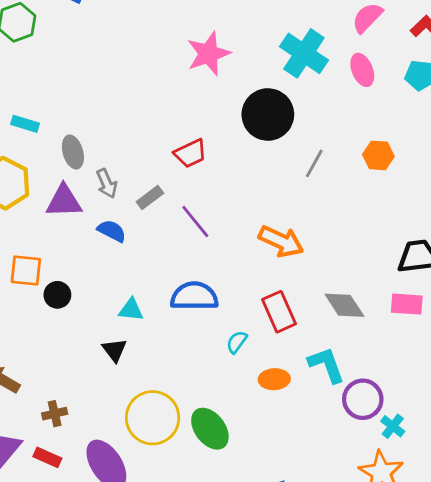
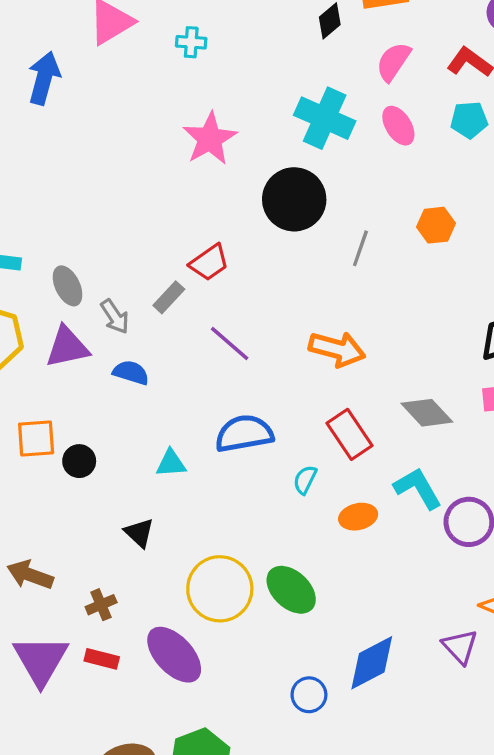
gray rectangle: (150, 198) -> (169, 297), moved
black triangle: (114, 350) -> (139, 533), moved

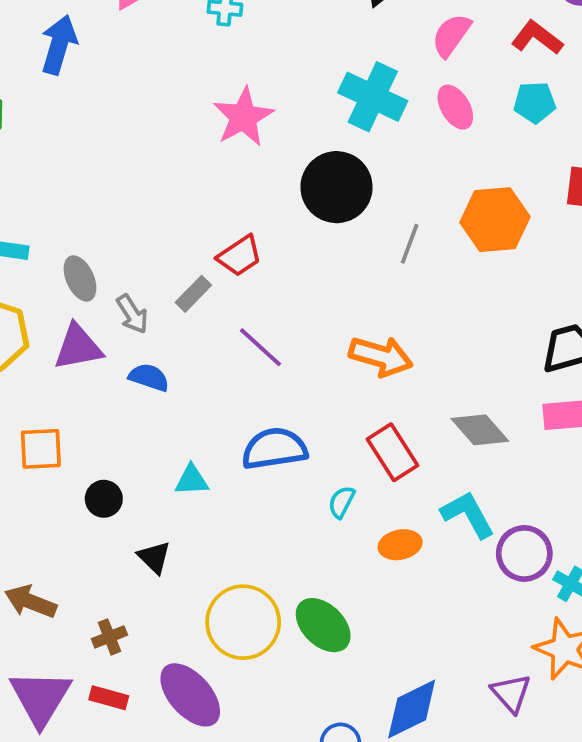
orange hexagon: (436, 225) -> (495, 220), size x1.6
black circle: (79, 461) -> (104, 499), moved

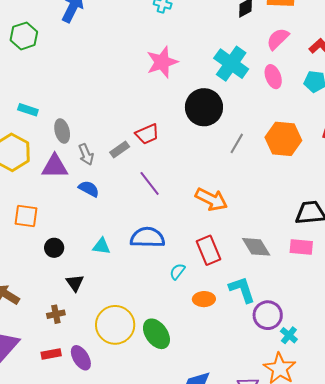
brown cross: (109, 637) -> (56, 314), moved
purple ellipse: (190, 695) -> (81, 358), size x0.7
red rectangle: (109, 698) -> (51, 354), moved, turned -36

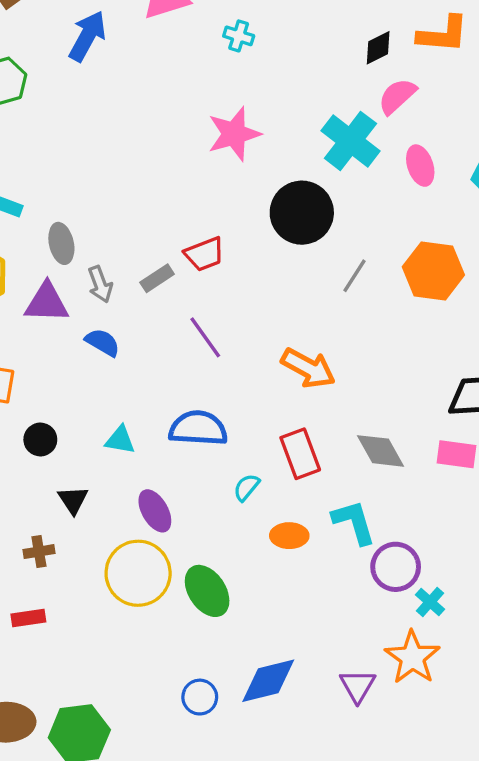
pink semicircle: (278, 39) -> (397, 96), moved
purple ellipse: (81, 358) -> (155, 511), moved

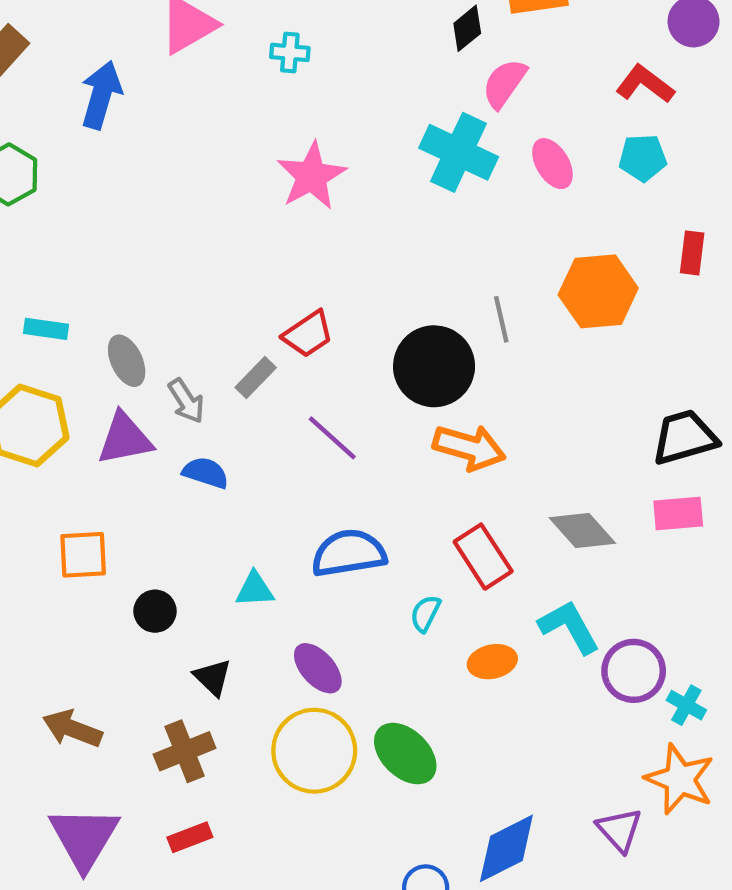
black circle: (302, 213) -> (434, 366), moved
gray line: (355, 276) -> (501, 319), turned -33
brown cross: (39, 552) -> (185, 751), size x1.5

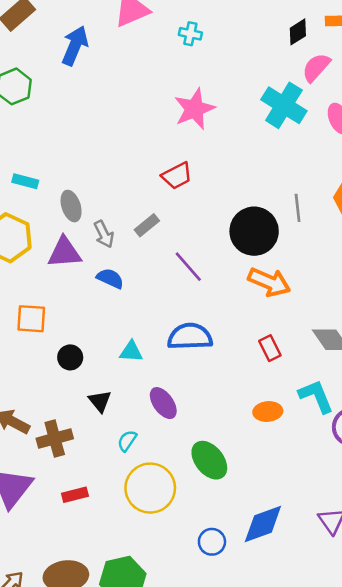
red trapezoid: (308, 334) -> (177, 176), moved
red rectangle: (483, 557) -> (270, 348), size x0.7
cyan semicircle: (425, 613) -> (127, 441), moved
brown cross: (185, 751) -> (55, 438), moved
yellow circle: (314, 751) -> (150, 488), moved

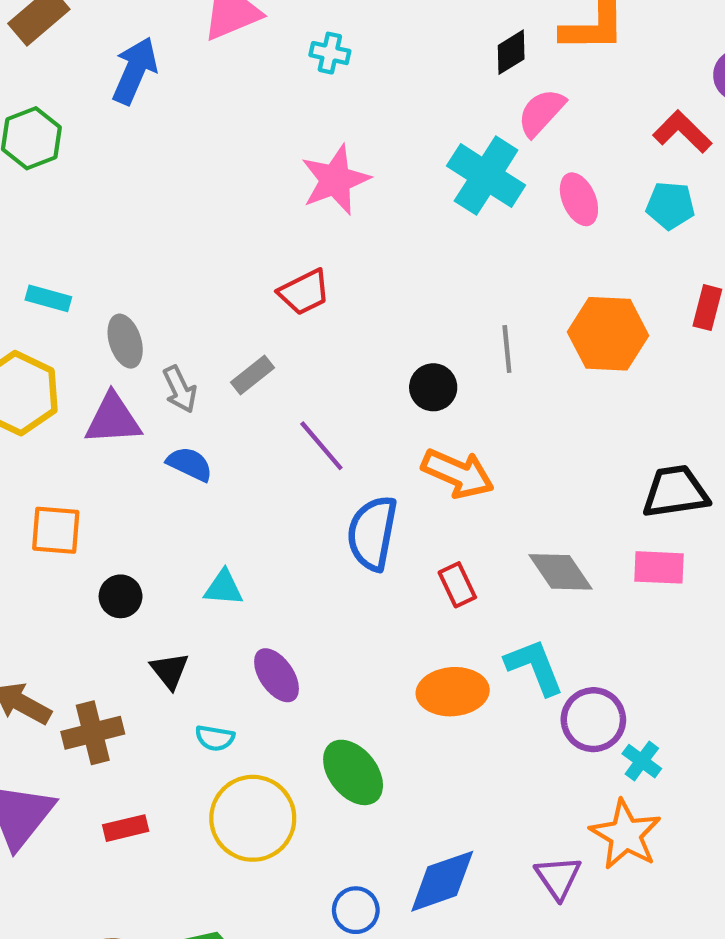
black circle: (254, 231) -> (433, 387), size x0.6
blue semicircle: (190, 337) -> (372, 533), moved, turned -78
orange ellipse: (268, 412) -> (453, 692), size x1.4
cyan semicircle: (127, 441) -> (215, 738), turned -115

